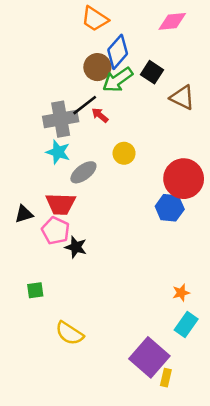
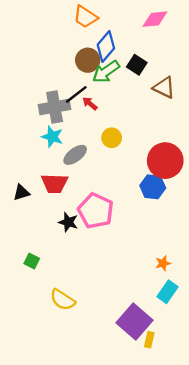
pink pentagon: (56, 231) -> (96, 211), moved, size x1.4
green square: (35, 290) -> (32, 261), turned 35

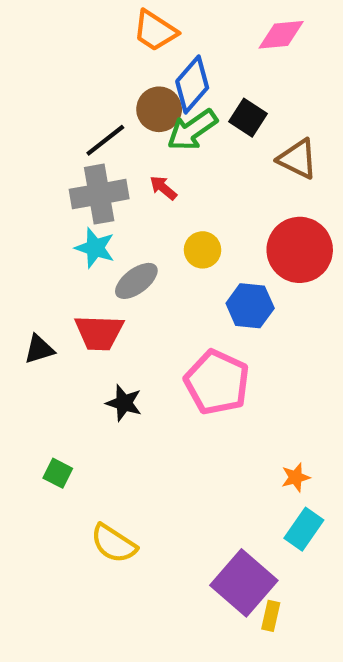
black line: (76, 94) -> (105, 140), moved
red circle: (165, 161) -> (300, 250), moved
blue hexagon: (153, 187) -> (250, 306), moved
pink pentagon: (96, 211) -> (217, 382), moved

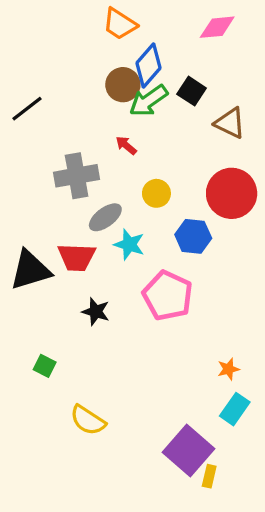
black line: (105, 140) -> (27, 109), moved
gray cross: (99, 194) -> (77, 176), moved
cyan star: (95, 248) -> (129, 244), moved
black triangle: (39, 349) -> (30, 270), size x1.8

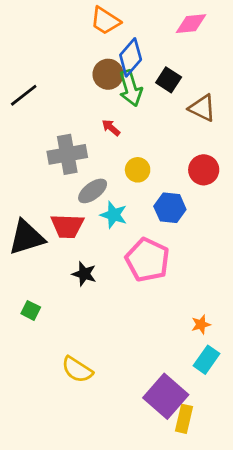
green arrow: (148, 101) -> (131, 88), turned -72
red circle: (232, 193) -> (204, 170), size x0.7
green square: (45, 366) -> (31, 310), moved
yellow rectangle: (209, 476) -> (184, 419), size x1.4

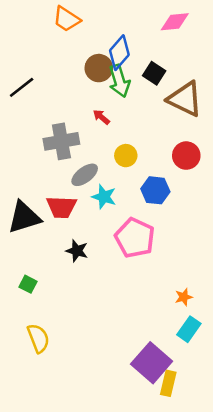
orange trapezoid: (105, 21) -> (67, 19), moved
brown triangle: (202, 108) -> (185, 99), size x1.4
yellow semicircle: (77, 370) -> (38, 338), moved, turned -144

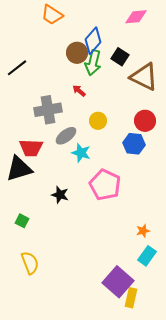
green arrow: (119, 81) -> (93, 63), turned 30
blue hexagon: (155, 190) -> (134, 144), moved
red trapezoid: (61, 207) -> (31, 148), moved

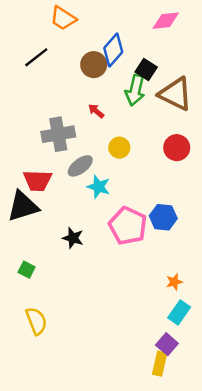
green arrow: (93, 63) -> (135, 90), moved
black line: (17, 68) -> (36, 57), moved
blue hexagon: (134, 144) -> (163, 217), moved
purple square: (118, 282) -> (167, 344), moved, size x0.6

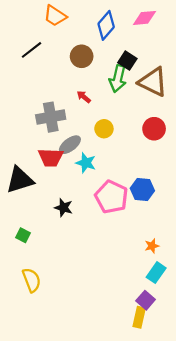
blue diamond: (113, 50) -> (106, 25), moved
red trapezoid: (38, 181) -> (51, 157), moved

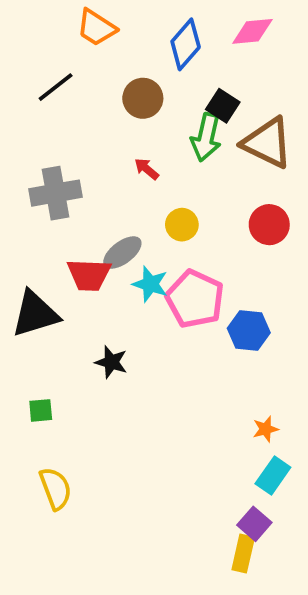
gray cross: (51, 117) -> (56, 193), moved
pink pentagon: (111, 197) -> (195, 299), moved
green square: (23, 235) -> (41, 410), turned -32

